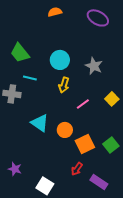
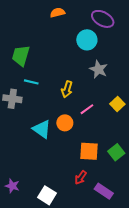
green trapezoid: (20, 53) -> (21, 56), turned 55
cyan circle: (60, 60) -> (87, 40), moved
orange circle: (65, 130) -> (65, 123), moved
orange square: (85, 144) -> (89, 151), turned 30
purple star: (15, 169) -> (12, 186), moved

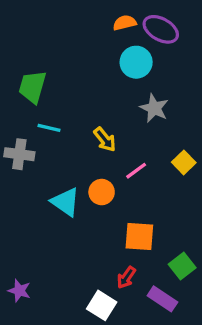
orange semicircle: (58, 13) -> (125, 23), moved
yellow arrow: (67, 89) -> (105, 139), turned -56
green square: (116, 152) -> (182, 266), moved
white square: (47, 195) -> (102, 305), moved

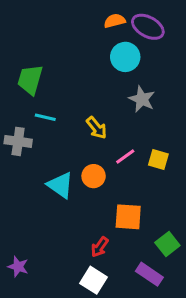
yellow square: (184, 162) -> (158, 160), moved, turned -30
red arrow: (126, 278) -> (100, 247), moved

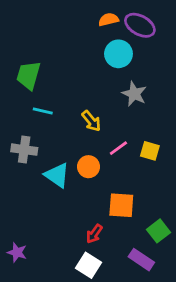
gray cross: (18, 141) -> (24, 150), moved

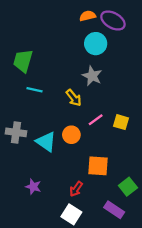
gray star: (134, 94) -> (92, 76), moved
gray cross: (24, 150) -> (16, 132), moved
purple star: (17, 252) -> (33, 187), moved

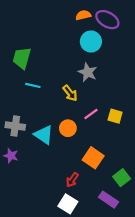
orange square: (98, 166) -> (93, 158), turned 30
purple star: (33, 187) -> (11, 156), moved

